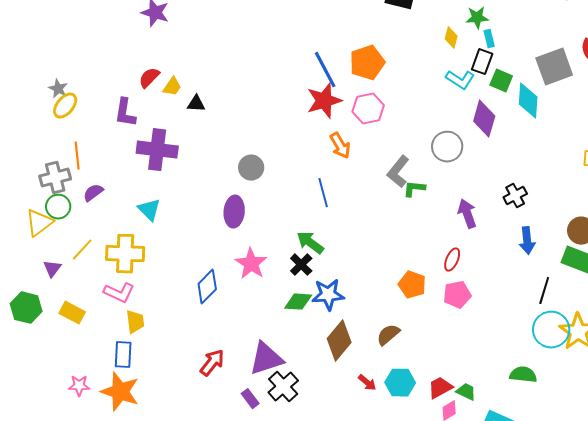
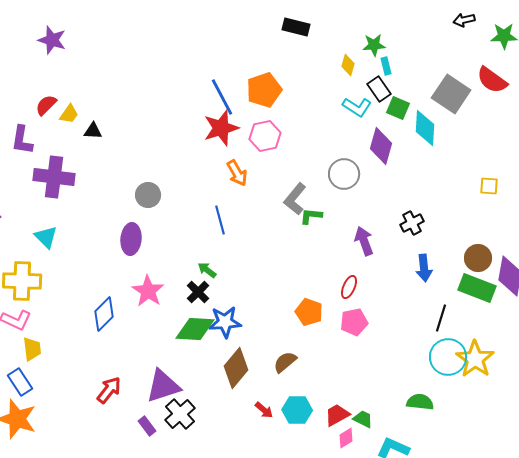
black rectangle: (482, 62) -> (379, 89), turned -55
gray square: (554, 67) -> (451, 94), turned -36
green arrow: (310, 243) -> (207, 270), size x0.7
green diamond: (298, 302) -> (195, 329), size x1.4
blue rectangle: (123, 355) -> (20, 382), turned -36

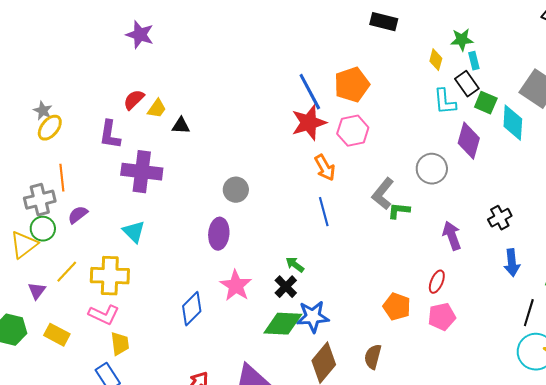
cyan L-shape: (357, 107) -> (445, 102), turned 52
blue line: (220, 220) -> (324, 212), moved
brown semicircle: (285, 362) -> (373, 357), turned -35

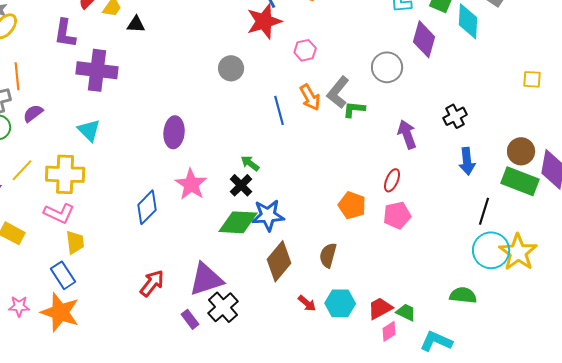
pink hexagon: (353, 131) -> (305, 50), moved, size x0.7
orange arrow: (325, 168) -> (310, 97), moved
gray circle: (236, 190) -> (231, 68), moved

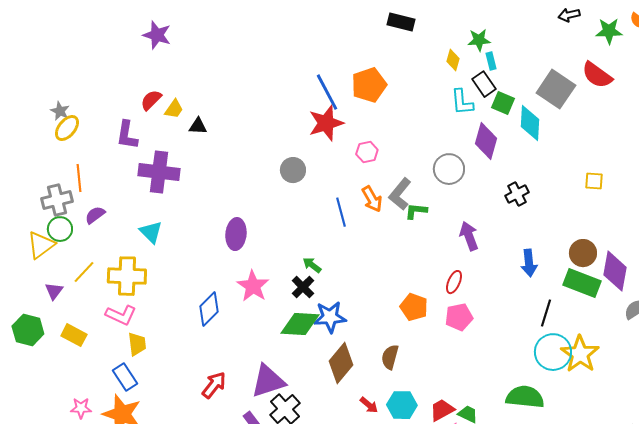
black cross: (455, 116) -> (517, 194), moved
green semicircle: (463, 295) -> (525, 397), size x1.4

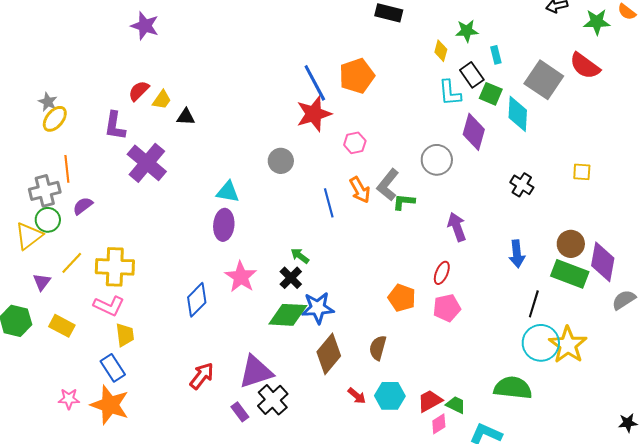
cyan rectangle: (491, 61) -> (496, 55), moved
purple cross: (159, 172) -> (147, 163), turned 33
black cross: (517, 194) -> (522, 185), moved, turned -30
cyan triangle: (151, 232) -> (228, 192), moved, turned -35

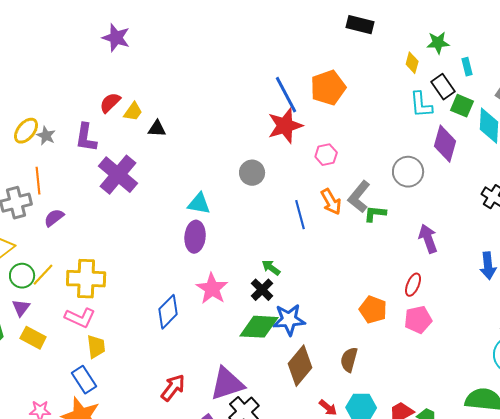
gray star: (48, 102) -> (46, 136), moved
green circle: (48, 220) -> (22, 276), moved
purple triangle: (42, 282) -> (21, 308), moved

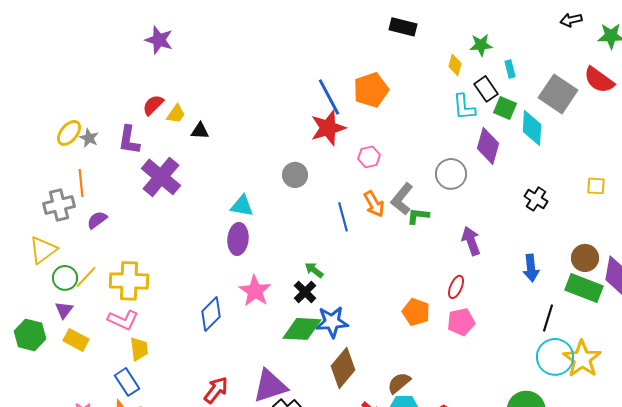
brown semicircle: (349, 360) -> (399, 383), moved, turned 35

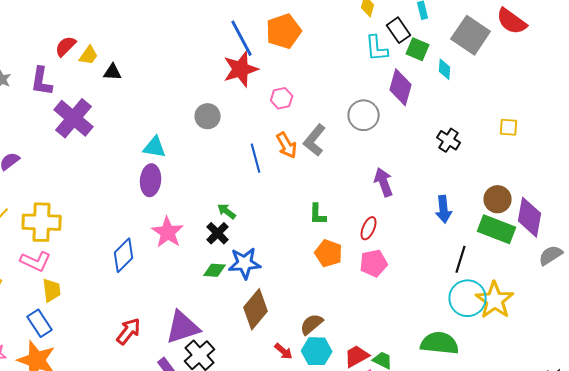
cyan diamond: (532, 128) -> (445, 69), size x0.6
green L-shape: (418, 216) -> (318, 214), moved, turned -95
green diamond: (302, 329) -> (215, 270), size x0.6

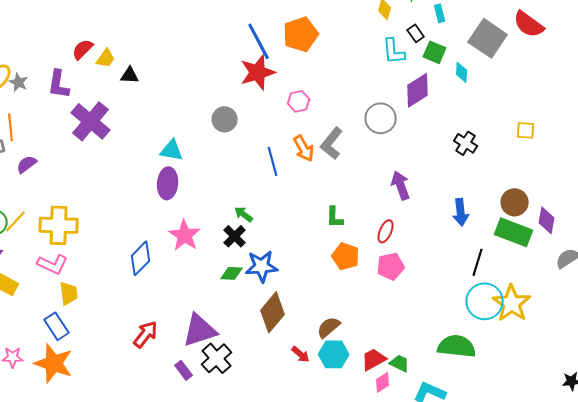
black rectangle: (399, 30) -> (416, 33), size x0.7
purple diamond: (401, 87) -> (418, 90), turned 42
purple diamond: (530, 217) -> (547, 220), size x0.7

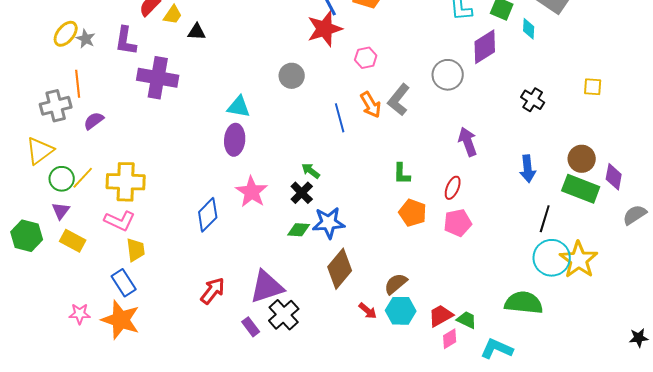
purple cross: (91, 121) -> (158, 78), turned -30

